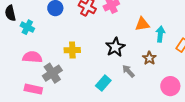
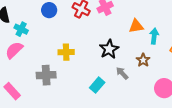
pink semicircle: (32, 57) -> (14, 50), moved, turned -48
gray cross: (52, 73) -> (46, 75), turned 30
pink rectangle: (33, 89) -> (12, 91), moved, turned 36

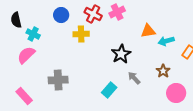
cyan arrow: (154, 36) -> (166, 41), turned -112
yellow cross: (66, 52) -> (81, 34), moved
brown star: (143, 60) -> (163, 71), moved

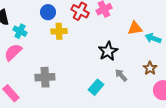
yellow cross: (81, 34) -> (59, 31), moved
cyan arrow: (166, 41) -> (153, 38), turned 35

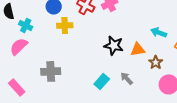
orange triangle: (135, 28) -> (138, 49), moved
black star: (108, 51) -> (114, 45), turned -30
gray arrow: (121, 75) -> (127, 78), moved

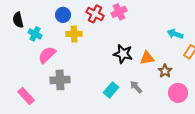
cyan arrow: (159, 32) -> (175, 34), moved
pink semicircle: (19, 46) -> (47, 55), moved

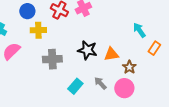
cyan arrow: (175, 34) -> (139, 30), turned 35
gray cross: (60, 80) -> (52, 59), moved
pink circle: (178, 93) -> (124, 88), moved

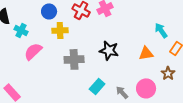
orange triangle: (111, 54) -> (146, 53), moved
brown star: (129, 67) -> (168, 73), moved
gray arrow: (100, 83) -> (122, 92), moved

